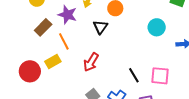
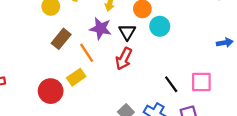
purple star: (67, 15) -> (101, 28), moved
cyan circle: (157, 27) -> (160, 26), moved
red arrow: (91, 62) -> (124, 59), moved

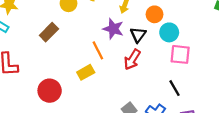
brown rectangle: (61, 39) -> (49, 32), moved
pink square: (201, 82) -> (180, 54), moved
red circle: (51, 91) -> (50, 91), moved

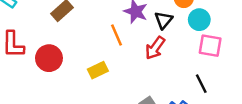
yellow rectangle: (86, 72) -> (98, 70), moved
red circle: (50, 91) -> (49, 58), moved

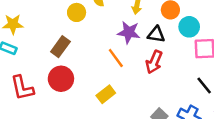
black triangle: (164, 20) -> (156, 34), turned -48
red circle: (49, 58) -> (61, 79), moved

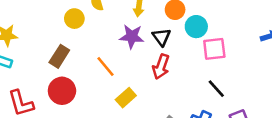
black triangle: (156, 34) -> (161, 37), turned 48
orange line: (116, 58) -> (106, 66), moved
yellow rectangle: (106, 94) -> (126, 98), moved

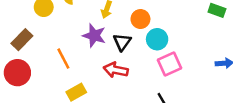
pink square: (214, 49) -> (170, 64), turned -30
red arrow: (161, 67) -> (116, 70), turned 70

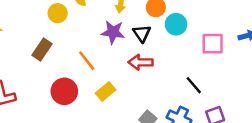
pink square: (170, 64) -> (213, 44), moved, turned 35
red circle: (17, 73) -> (64, 91), moved

